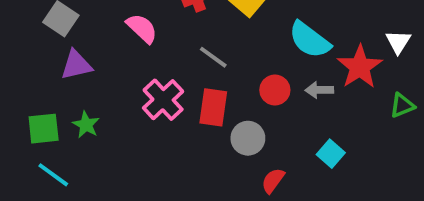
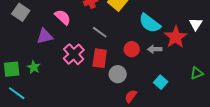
purple triangle: (76, 65) -> (45, 36), moved
green triangle: (402, 105) -> (197, 73), moved

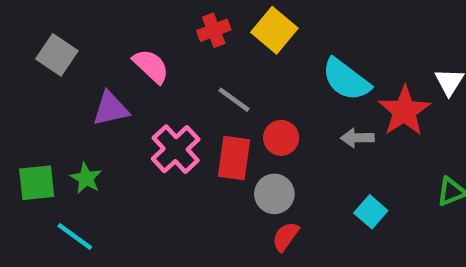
red circle: (132, 49) -> (281, 138), moved
cyan line: (17, 93) -> (75, 237), moved
red semicircle: (131, 96) -> (286, 237), moved

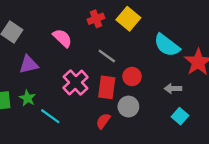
purple triangle: (111, 109) -> (29, 64), moved
gray arrow: (357, 138) -> (173, 89), moved
cyan line: (75, 237) -> (50, 116), moved
red semicircle: (286, 237) -> (103, 121), moved

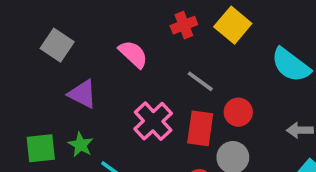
purple triangle: (29, 64) -> (82, 94), turned 40

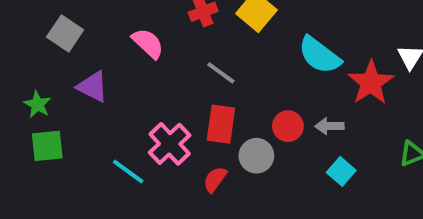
red circle: (238, 112) -> (288, 126), moved
pink cross: (153, 121) -> (170, 144), moved
green star: (81, 145) -> (37, 104), moved

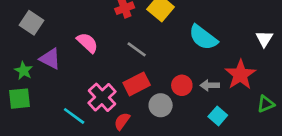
pink semicircle: (148, 43) -> (87, 43), moved
red star: (371, 83) -> (240, 75), moved
green star: (37, 104) -> (24, 71), moved
red rectangle: (221, 124) -> (137, 84), turned 55
red semicircle: (215, 179) -> (122, 121), moved

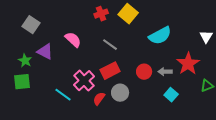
cyan semicircle: (203, 37) -> (160, 36), turned -65
gray circle: (161, 105) -> (120, 93), moved

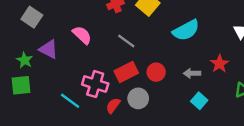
red star: (188, 64) -> (219, 64), size x0.7
red circle: (144, 72) -> (156, 72), moved
pink cross: (84, 81) -> (95, 84), turned -30

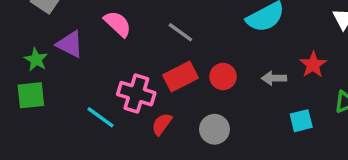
gray circle: (138, 98) -> (215, 129), moved
cyan square: (199, 101) -> (301, 121), moved, turned 35

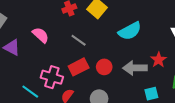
gray arrow: (274, 78) -> (135, 68), size x1.6

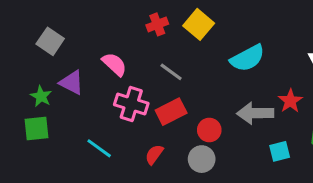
red circle: (104, 67) -> (209, 130), moved
pink cross: (52, 77) -> (131, 104), moved

